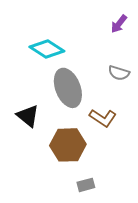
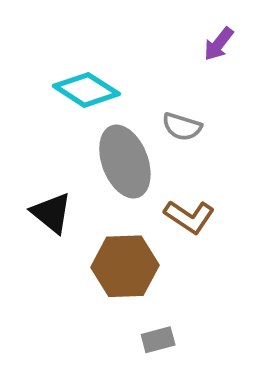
gray semicircle: (119, 73) -> (182, 127), moved

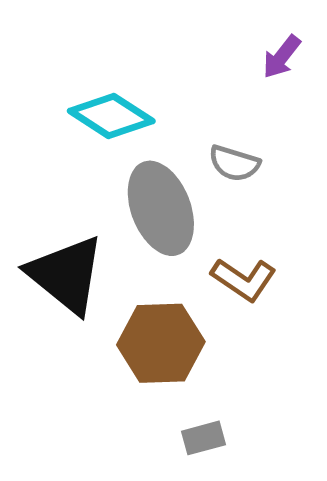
black triangle: (51, 213) -> (66, 275), size x1.5

